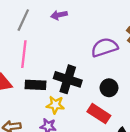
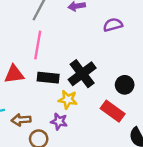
purple semicircle: (104, 47) -> (113, 25), moved, size x0.7
black cross: (68, 79) -> (82, 74), turned 32

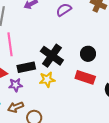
purple star: (59, 121) -> (16, 85), moved

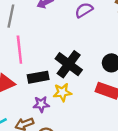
purple star: (16, 85) -> (41, 104), moved

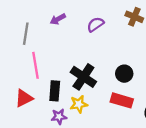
black rectangle: (38, 77) -> (55, 91), turned -72

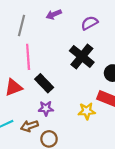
black cross: (83, 77) -> (82, 56), moved
black rectangle: (55, 91) -> (44, 83), turned -54
yellow star: (79, 104) -> (87, 111), moved

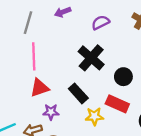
black rectangle: (44, 83) -> (78, 93), moved
red triangle: (14, 87) -> (40, 88), moved

